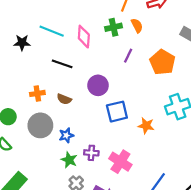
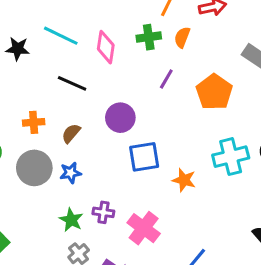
orange semicircle: (137, 26) -> (182, 37), turned -136
brown semicircle: (64, 99) -> (71, 133), turned 104
blue star: (66, 135) -> (71, 173), moved

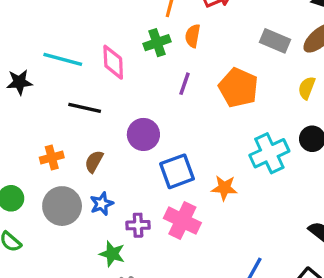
purple cross: (103, 212) -> (138, 225), moved
pink cross: (144, 228) -> (182, 221), moved

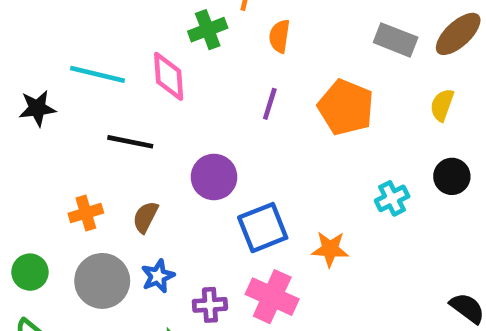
green cross: (157, 43) -> (208, 30), moved
cyan cross: (269, 153) -> (392, 198), size x0.6

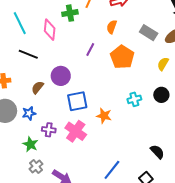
orange semicircle: (279, 36) -> (112, 27), moved
cyan line: (98, 74) -> (20, 23), turned 40
brown semicircle: (145, 217) -> (38, 87), moved

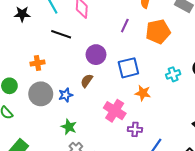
orange pentagon: (122, 57) -> (158, 32), turned 30
brown semicircle: (38, 87) -> (87, 81), moved
blue square: (77, 101) -> (128, 68), moved
purple cross: (49, 130) -> (135, 129), moved

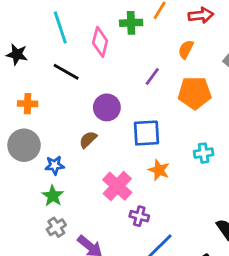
black star: (22, 14) -> (17, 54), moved
blue star: (66, 95) -> (55, 165), moved

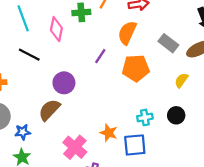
orange semicircle: (186, 49) -> (127, 33), size x1.5
blue square: (146, 133) -> (135, 145), moved
brown semicircle: (88, 140) -> (49, 110), size x1.5

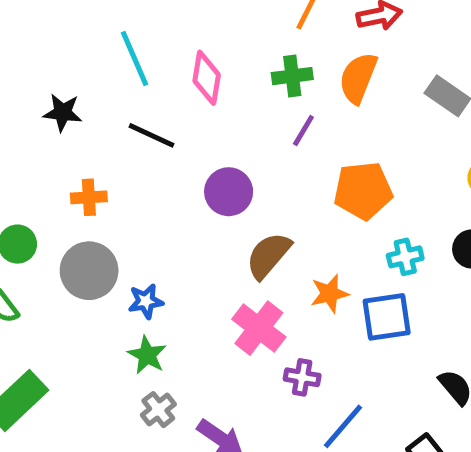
green cross: (81, 12) -> (292, 76), moved
orange pentagon: (136, 68) -> (363, 191), moved
brown semicircle: (49, 110) -> (268, 255), moved
orange star: (109, 133) -> (330, 294), turned -30

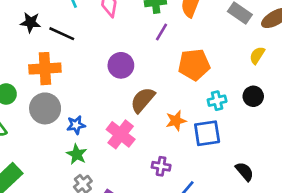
black line: (152, 135) -> (62, 34), moved
orange cross: (89, 197) -> (45, 69), size x1.6
pink cross: (259, 328) -> (121, 134), moved

